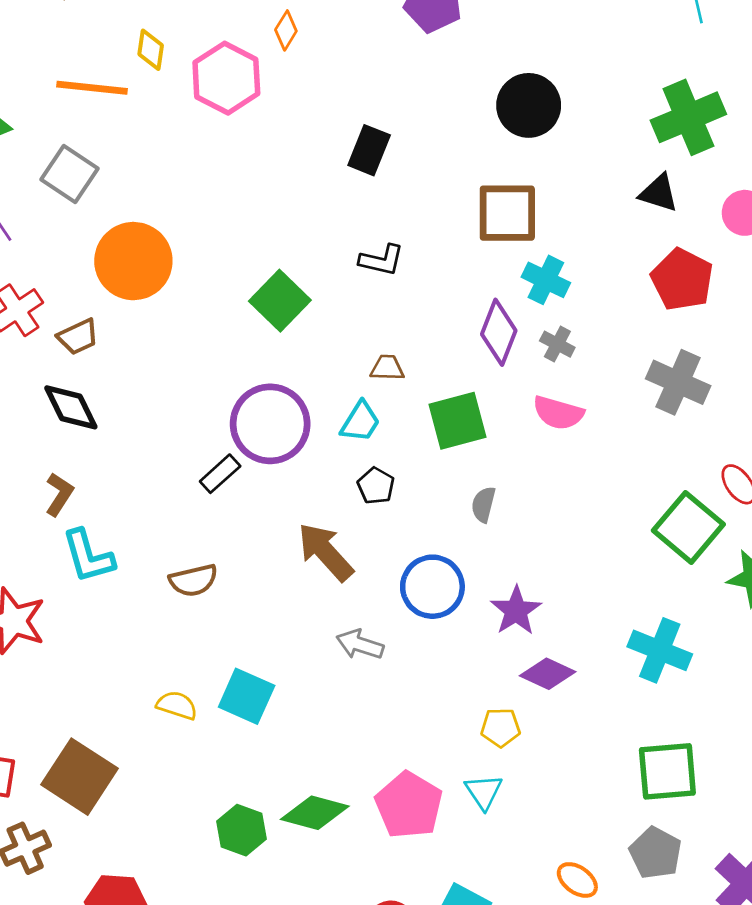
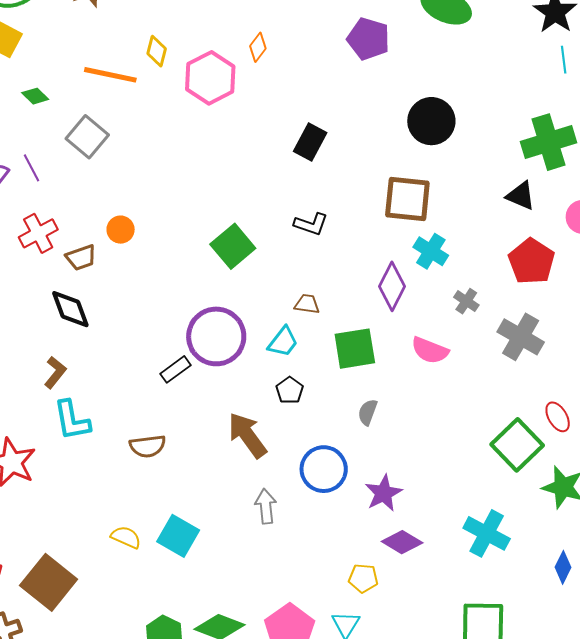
orange circle: (133, 261) -> (121, 230), moved, size x0.5
gray cross: (557, 344) -> (466, 301), moved
gray arrow: (360, 644) -> (266, 506), turned 60

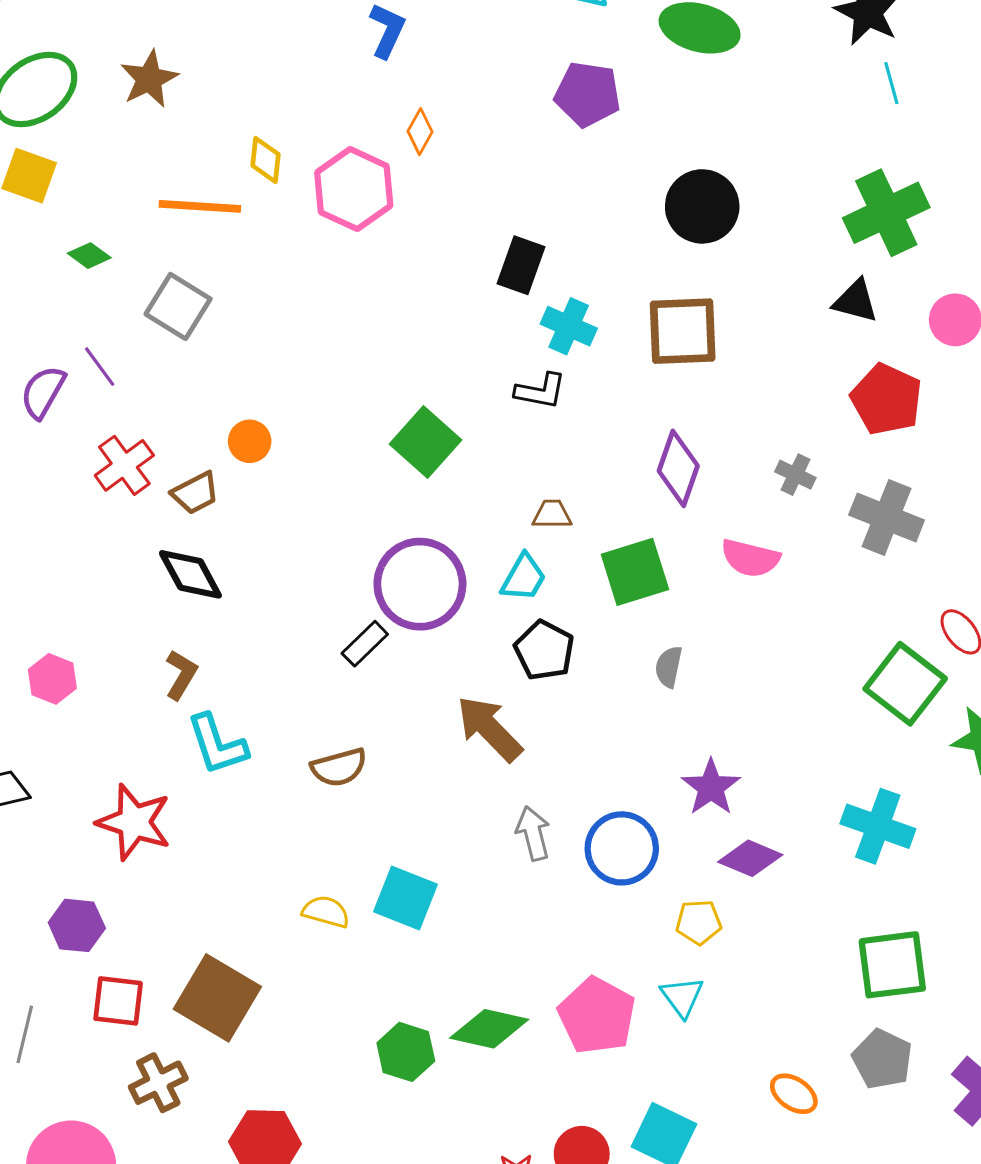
cyan cross: (431, 251) -> (569, 326), moved
black pentagon: (290, 390) -> (544, 650), size x1.4
blue circle: (324, 469) -> (622, 848), moved

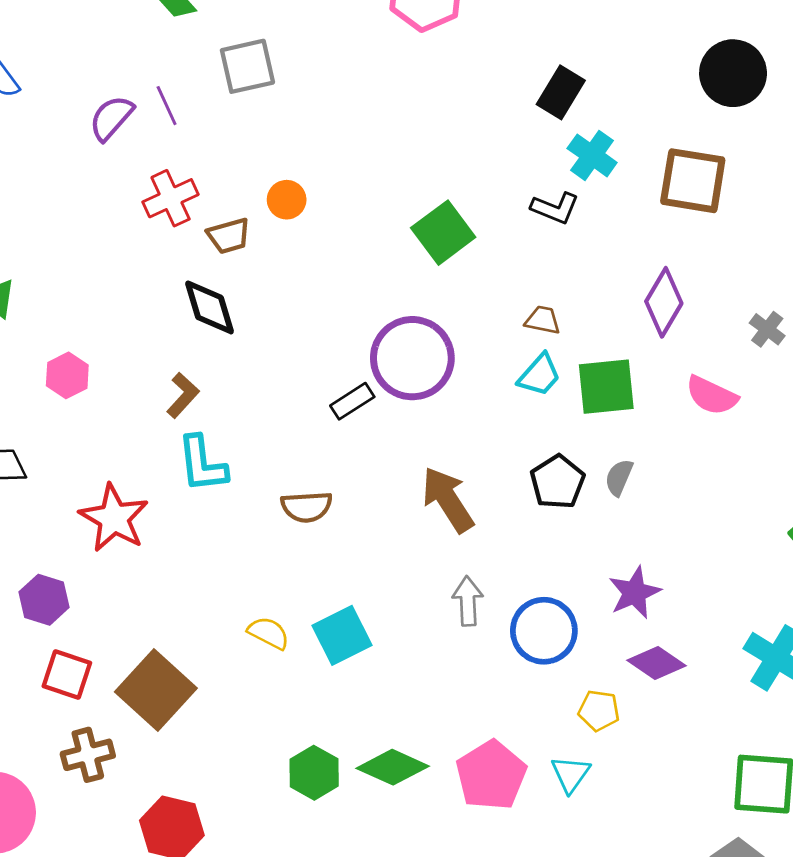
gray square: (178, 306) -> (247, 66), turned 34
cyan trapezoid: (524, 578) -> (539, 375), moved
black pentagon: (544, 650) -> (557, 482), moved
cyan square: (406, 898) -> (342, 635), turned 30

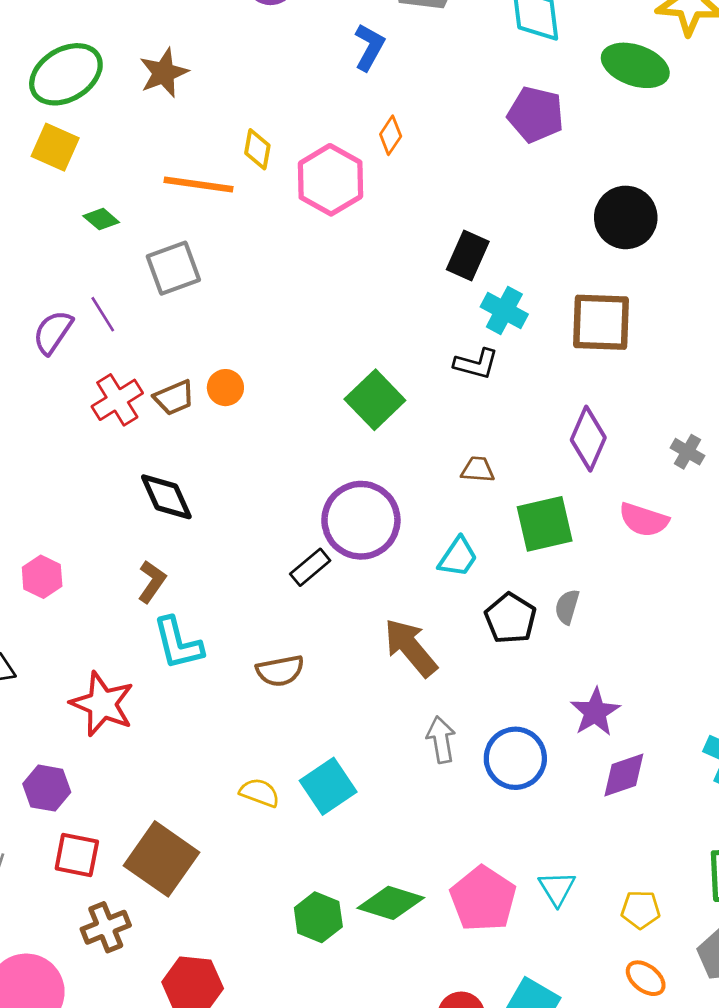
brown trapezoid: (229, 236) -> (174, 398), moved
cyan trapezoid: (539, 375) -> (458, 557), moved
purple diamond: (657, 663) -> (624, 775), turned -46
yellow pentagon: (599, 711) -> (641, 910), moved

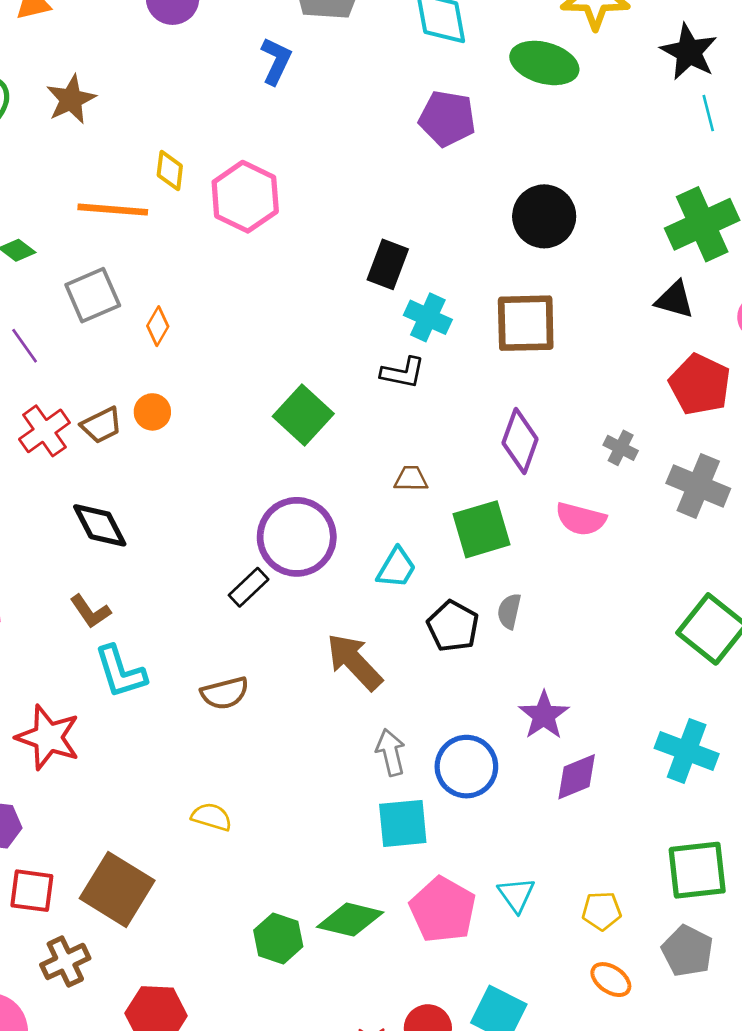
orange diamond: (391, 135) -> (158, 326), moved
brown L-shape: (152, 582) -> (90, 611), turned 114
cyan square: (328, 786) -> (403, 823), moved, turned 32

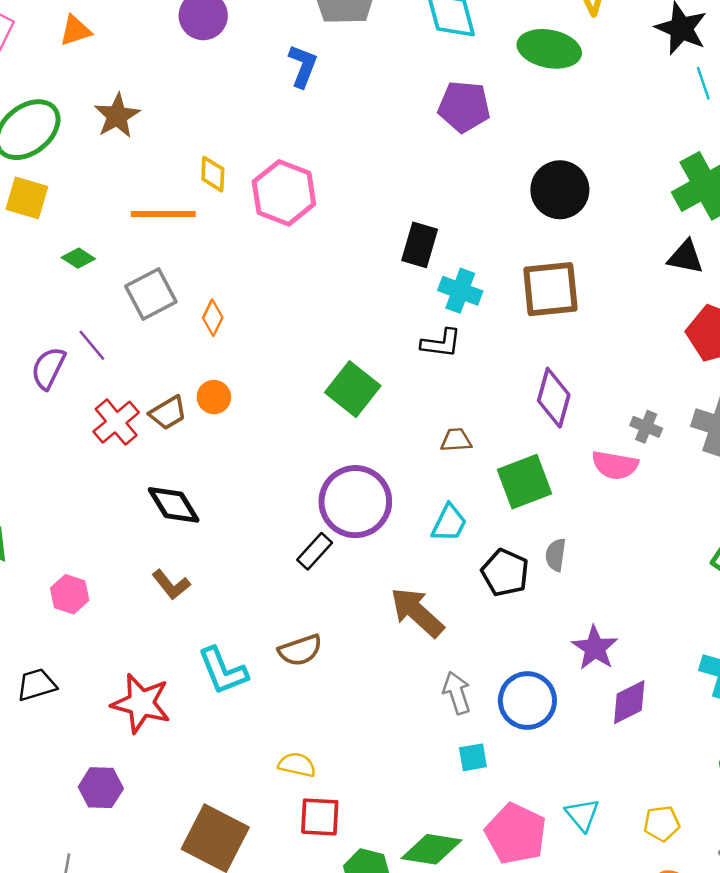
gray cross: (621, 448) -> (646, 427), moved
cyan L-shape: (120, 672) -> (223, 671), moved
cyan square: (403, 823) -> (473, 757), size x0.6
red square: (32, 891) -> (320, 817), moved

